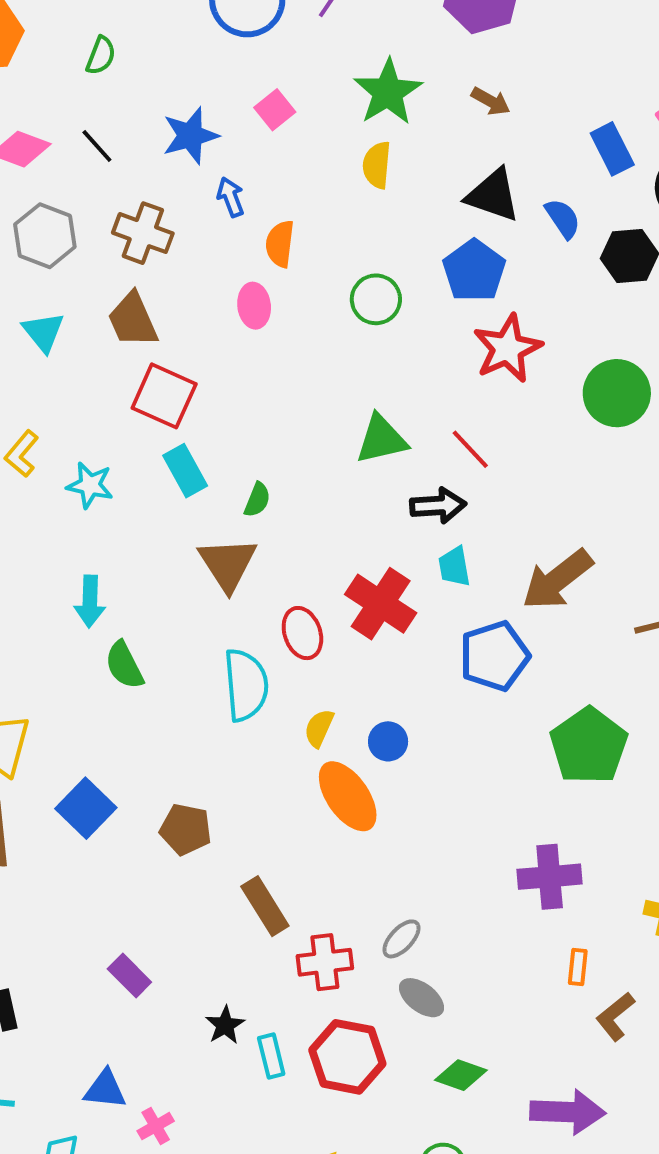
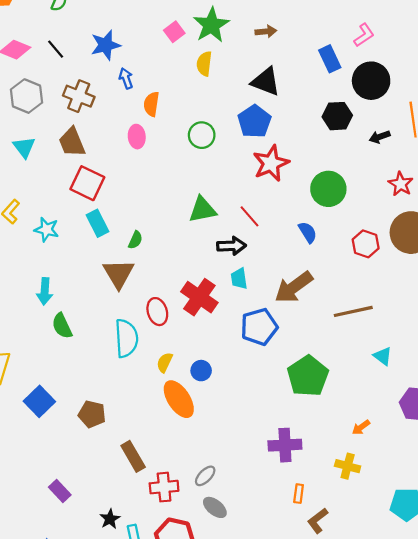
brown arrow: (491, 101) -> (266, 31), turned -36
pink square: (275, 110) -> (174, 32), moved
blue semicircle: (563, 218) -> (308, 232), moved

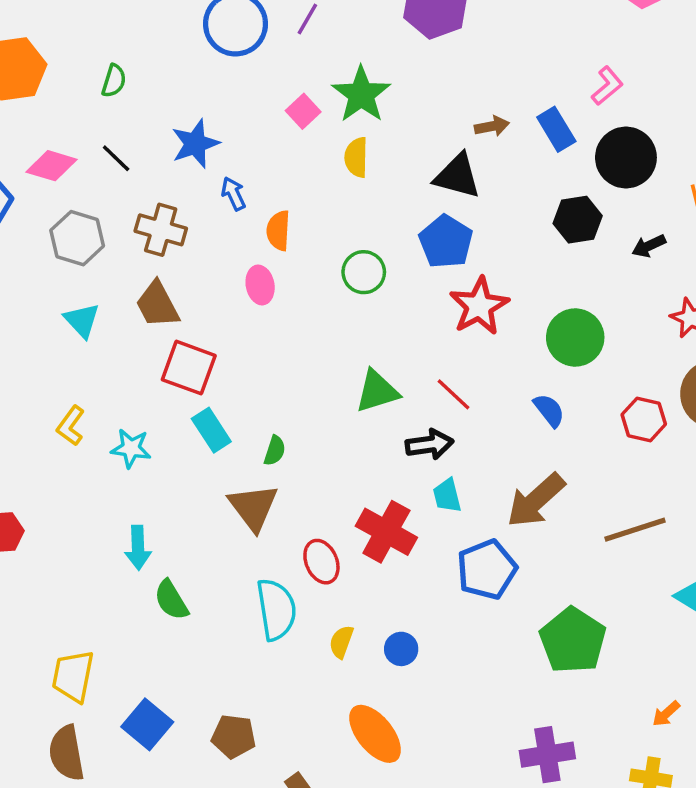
brown arrow: (266, 31) -> (492, 126), moved
orange ellipse: (179, 399) -> (375, 734), moved

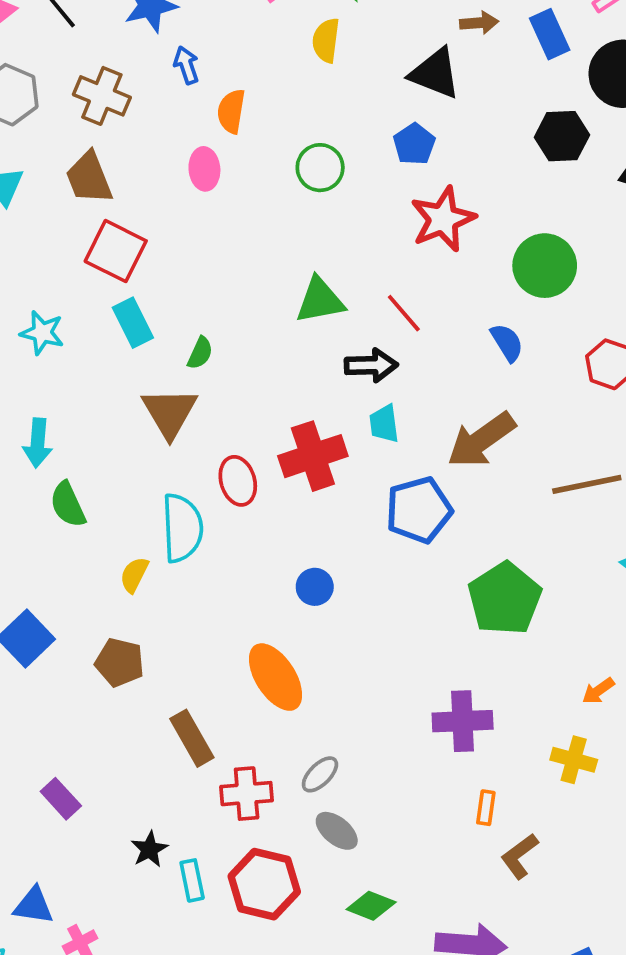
blue pentagon: (446, 242) -> (414, 144), size x0.7
red cross: (386, 532) -> (313, 456), turned 36
yellow semicircle: (341, 642) -> (134, 575), moved

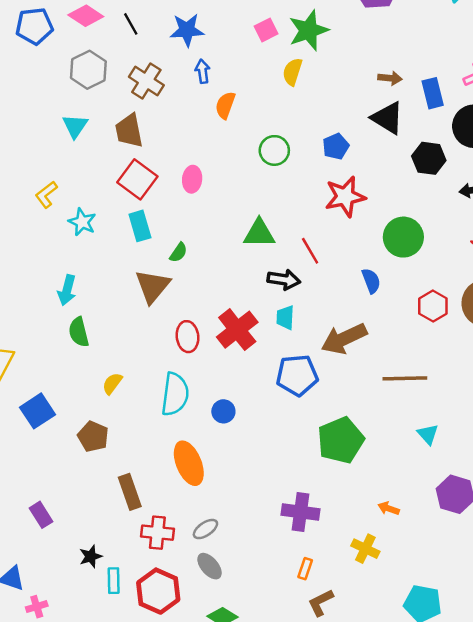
black triangle: (435, 73) -> (388, 118), moved
pink ellipse: (204, 169) -> (192, 179), moved
red cross: (313, 456) -> (237, 330), turned -30
cyan semicircle: (182, 528) -> (175, 394), moved
orange arrow: (598, 691) -> (389, 508), turned 45

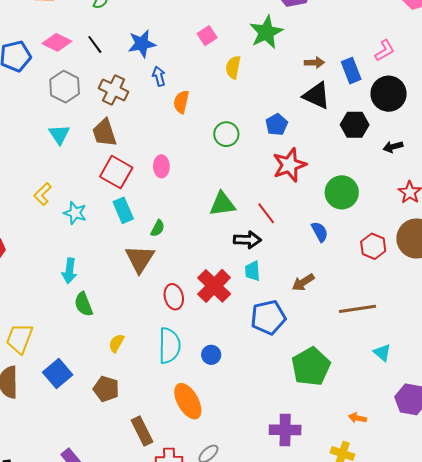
green star: (309, 30) -> (266, 32), moved
brown arrow: (344, 339) -> (303, 282), size x0.6

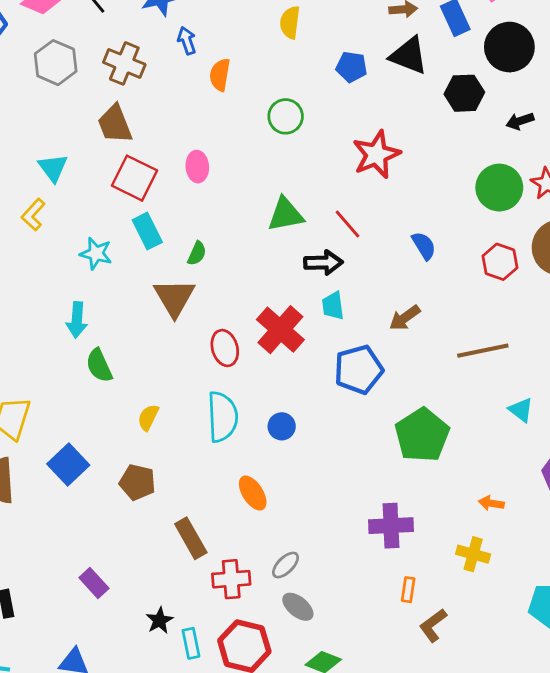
blue pentagon: (277, 125) -> (352, 67), moved, turned -30
cyan triangle: (59, 134) -> (53, 168), moved
green circle: (342, 192) -> (499, 188), moved
cyan star: (75, 213) -> (96, 253), moved
orange ellipse: (188, 401) -> (253, 493), size x0.7

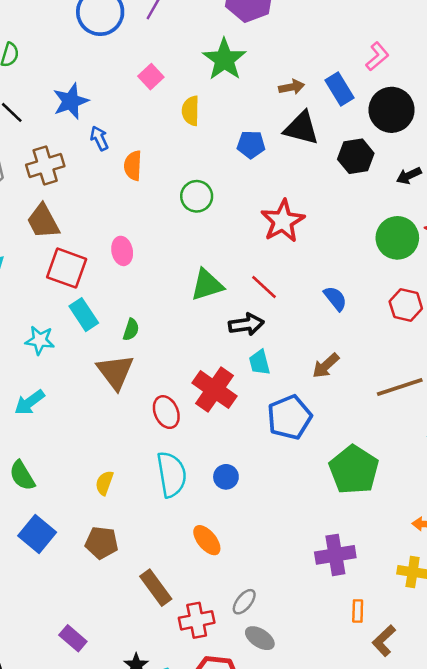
brown cross: (124, 63) -> (45, 166), turned -33
cyan arrow: (77, 320) -> (30, 402), turned 56
green semicircle: (99, 366) -> (22, 476), moved

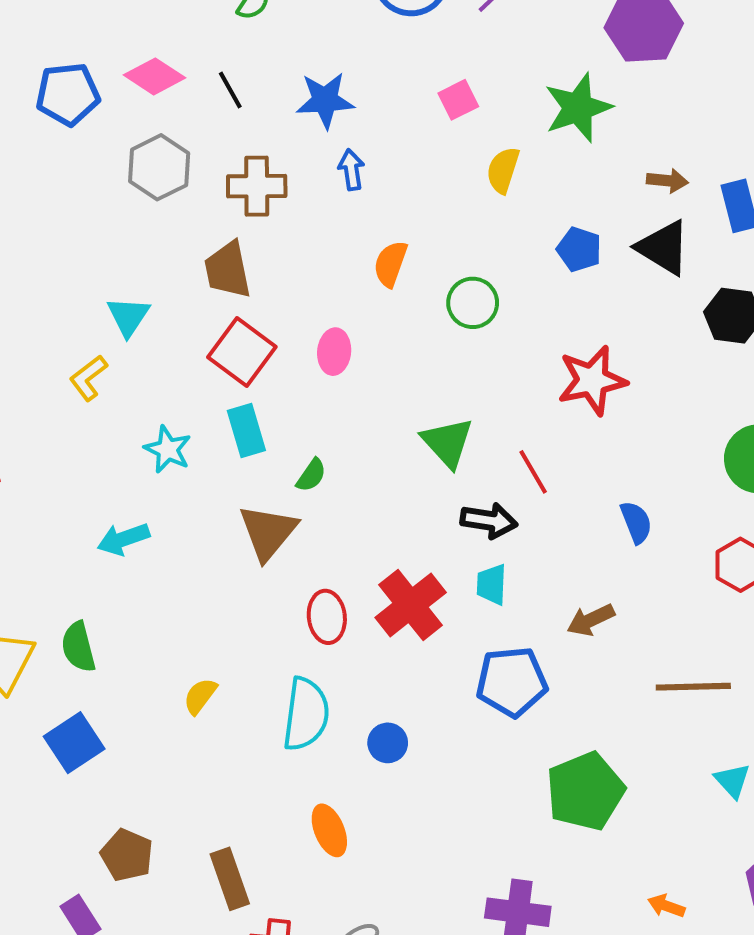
orange semicircle: (133, 166) -> (390, 264), moved
green triangle: (207, 285) -> (447, 442), turned 48
brown pentagon: (102, 543) -> (127, 855), moved

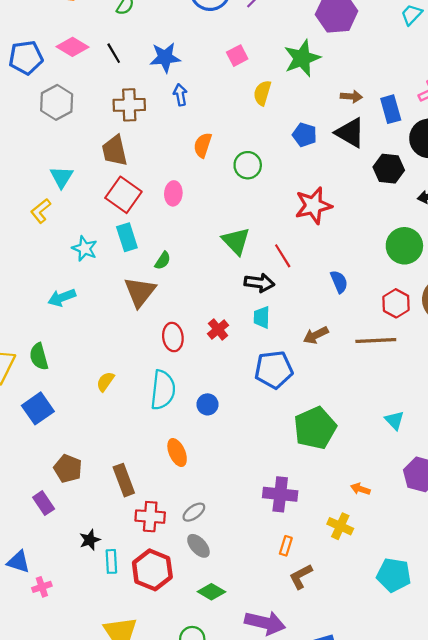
gray hexagon: (159, 167) -> (57, 102), moved
red cross: (411, 605) -> (218, 329), size x0.6
brown line: (693, 687) -> (376, 341), moved

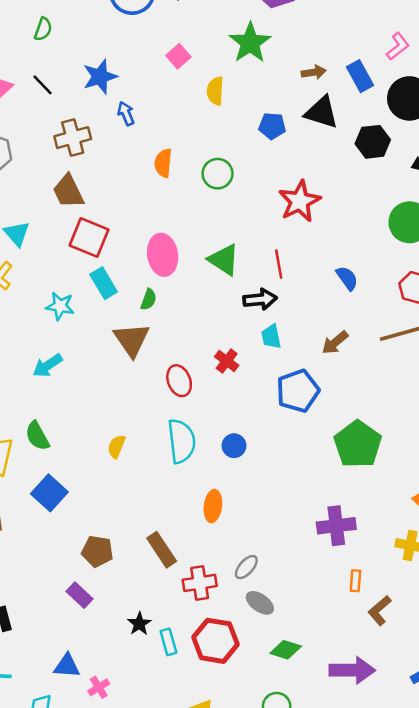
pink ellipse: (173, 193) -> (163, 255), moved, size x1.5
red line: (283, 256) -> (279, 264), turned 35
orange ellipse: (177, 453) -> (213, 506), turned 44

